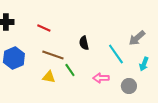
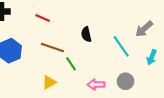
yellow triangle: (49, 77) -> (49, 82), moved, turned -40
pink arrow: (101, 78) -> (96, 85), moved
gray circle: (129, 86) -> (125, 81), moved

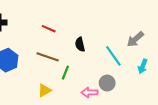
red line: (43, 18) -> (49, 29), moved
green line: (71, 64) -> (65, 73), turned 56
gray circle: (125, 81) -> (107, 83), moved

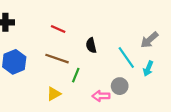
cyan arrow: (143, 66) -> (148, 68), moved

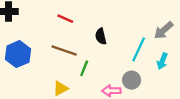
cyan line: (126, 57) -> (139, 49), turned 60

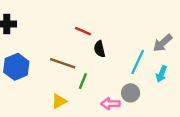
red line: (65, 19) -> (83, 31), moved

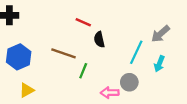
yellow triangle: (59, 101) -> (27, 90), moved

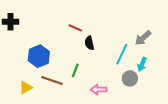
brown line: (64, 53) -> (52, 80), moved
blue hexagon: (19, 57) -> (39, 56), moved
gray circle: (129, 82) -> (130, 78), moved

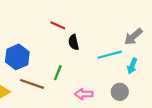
cyan line: (122, 54) -> (110, 55), turned 50
gray circle: (130, 78) -> (120, 92), moved

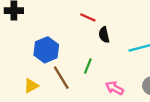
brown line: (32, 84) -> (61, 78), turned 40
pink arrow: (84, 94) -> (114, 88), turned 30

